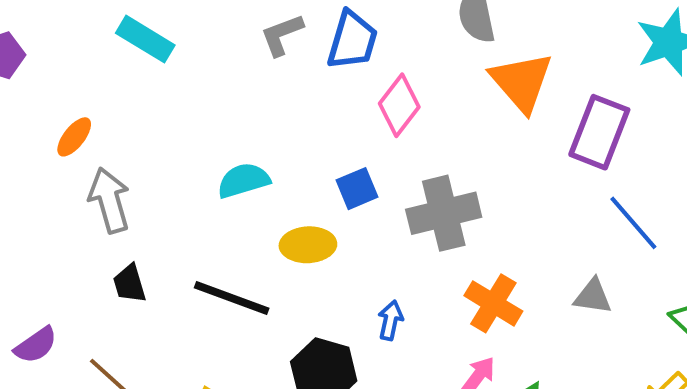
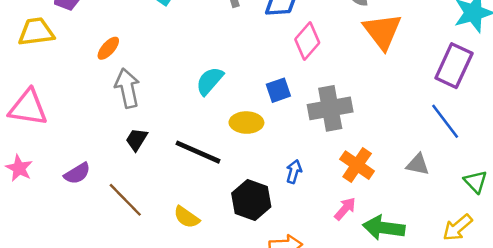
purple rectangle: (599, 132) -> (454, 66), moved
cyan semicircle: (243, 180) -> (210, 81), turned -36
black trapezoid: (130, 284) -> (137, 139), turned 45

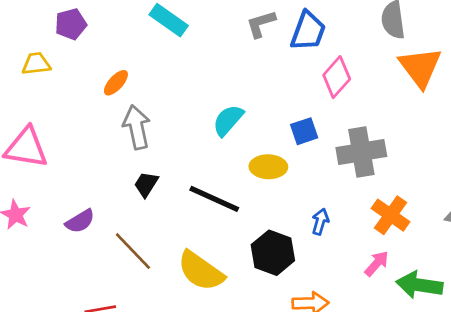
yellow trapezoid: (36, 32) -> (36, 64), size x0.7
yellow semicircle: (187, 217) -> (201, 271), size x1.6

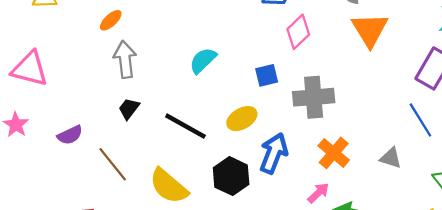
yellow ellipse: (268, 167) -> (242, 119), moved, turned -36
blue arrow: (320, 222) -> (274, 153), size x1.8

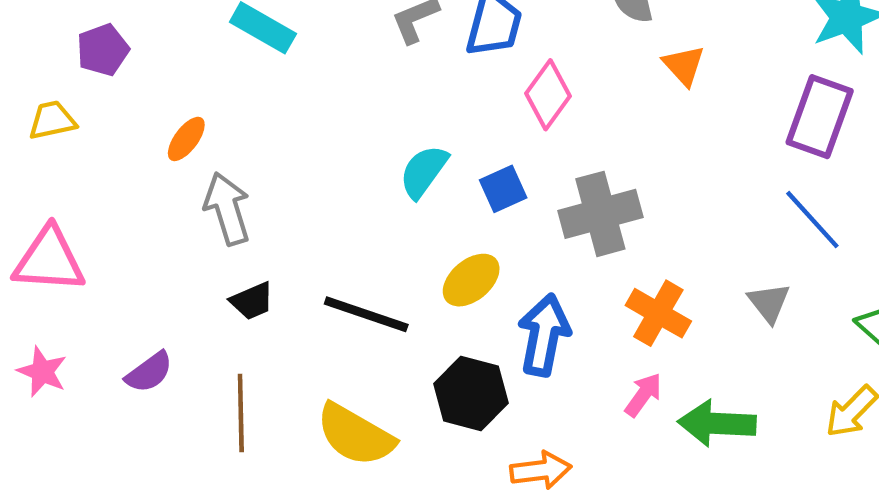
orange triangle: (370, 30) -> (684, 65), size x0.6
cyan semicircle: (203, 60) -> (424, 171), moved
black trapezoid: (129, 109) -> (252, 301), turned -140
gray triangle: (391, 158) -> (769, 303), turned 45
brown line: (113, 164) -> (241, 413), turned 48

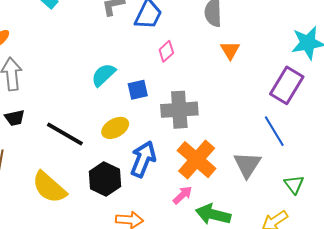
pink diamond: (548, 95) -> (166, 51), size x0.7
gray triangle: (769, 303) -> (247, 165), size x1.4
orange cross: (658, 313) -> (197, 160), size x1.4

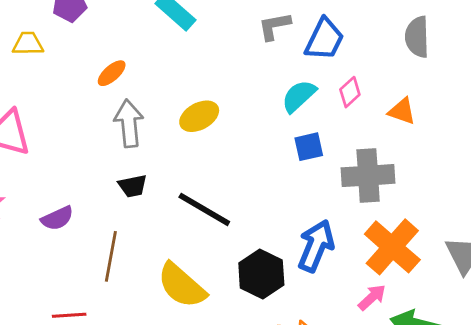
orange triangle: (230, 50) -> (402, 111), moved, turned -40
cyan semicircle: (103, 75) -> (299, 96), moved
yellow ellipse: (115, 128) -> (199, 116), moved

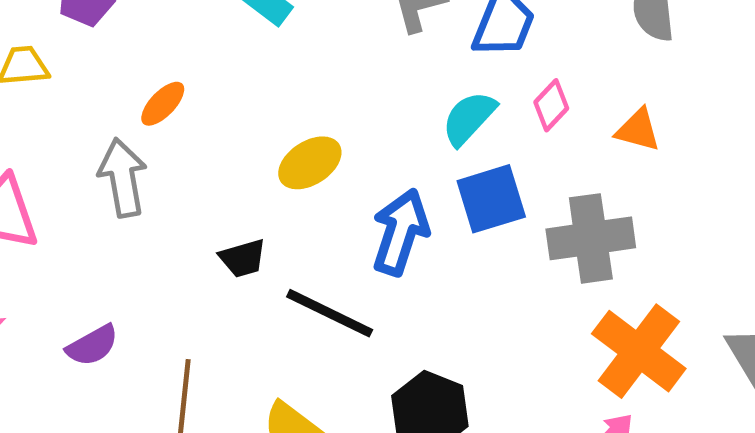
gray arrow: (129, 123) -> (123, 178), moved
blue square: (309, 147) -> (491, 199), size x1.4
black trapezoid: (133, 186) -> (243, 258), moved
blue arrow: (316, 246) -> (400, 232), moved

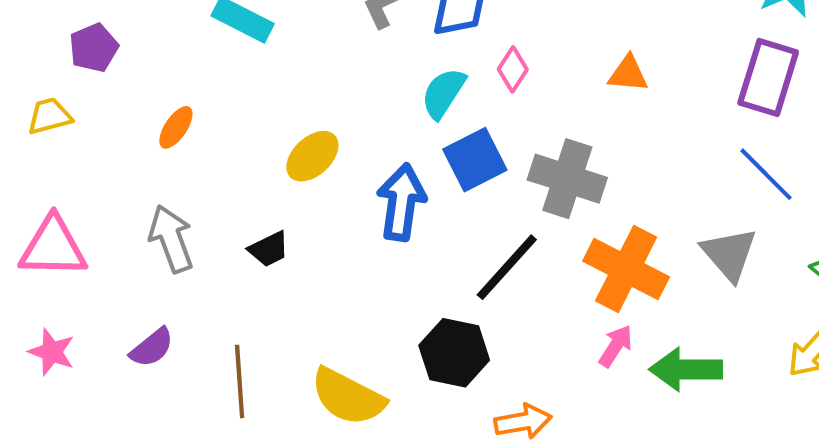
orange triangle: (638, 130) -> (628, 74), moved
gray arrow: (123, 178) -> (171, 239), moved
gray cross: (591, 238) -> (567, 179), turned 36
black line: (330, 313) -> (507, 267), moved, turned -64

